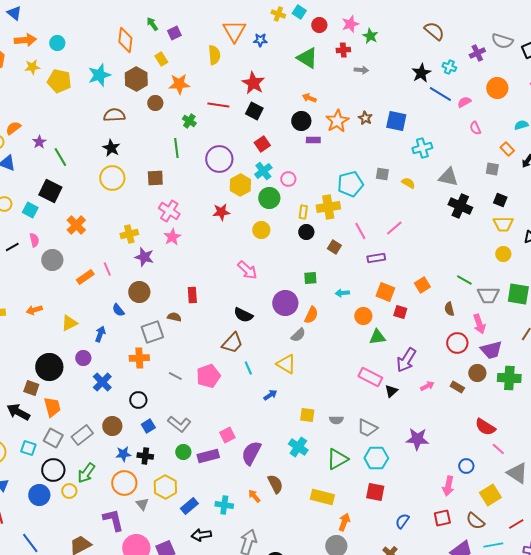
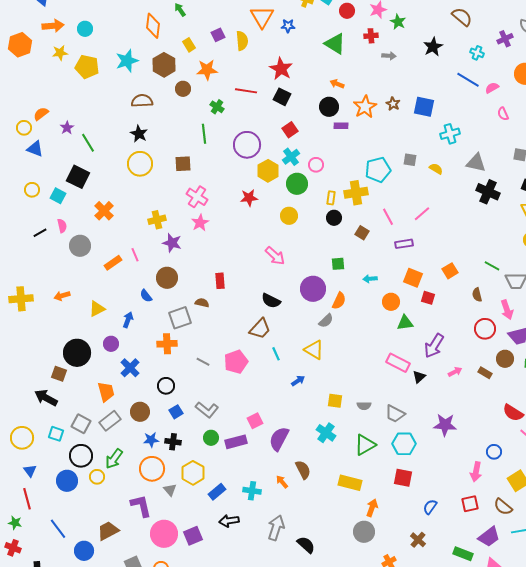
purple square: (174, 33) -> (218, 35), moved
black star: (421, 73) -> (433, 47), moved
orange trapezoid: (52, 407) -> (106, 392), moved

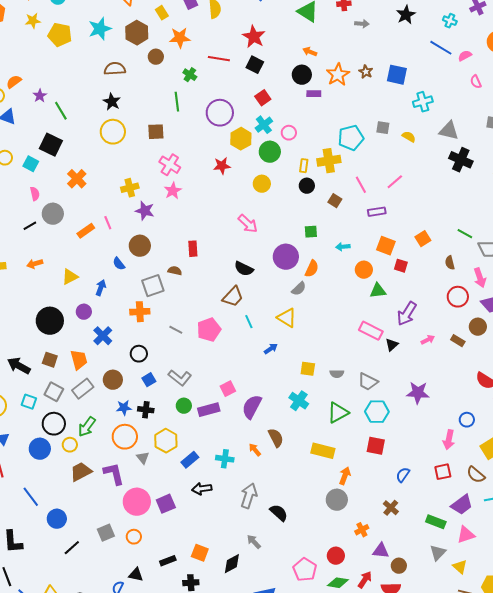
black line: (40, 233) -> (30, 226), moved
brown square: (59, 374) -> (50, 360), moved
brown trapezoid: (108, 531) -> (81, 472), moved

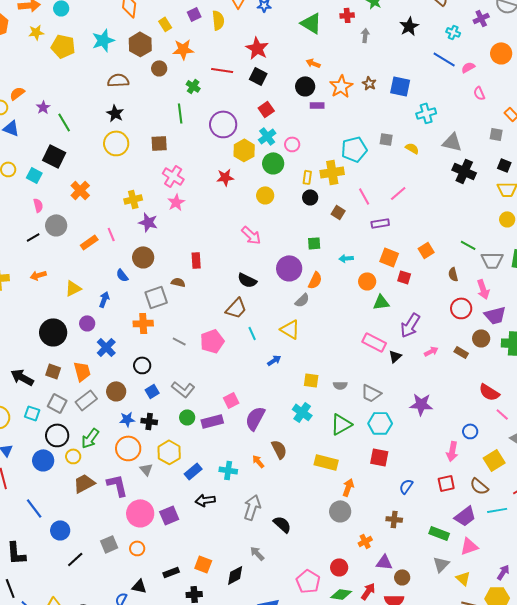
gray arrow: (362, 24) -> (365, 35), turned -88
brown cross: (391, 508) -> (394, 519), turned -35

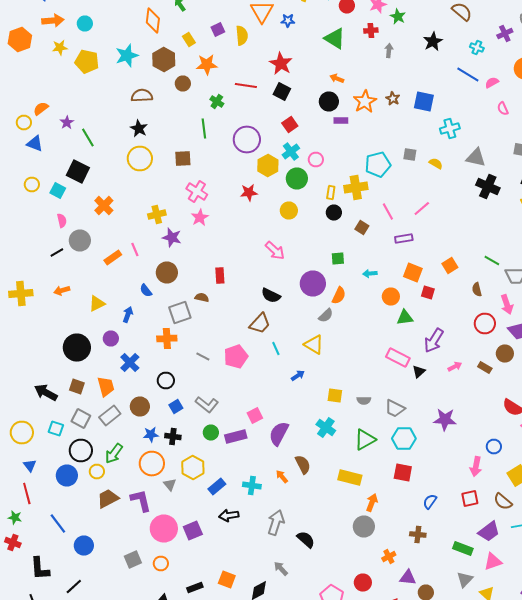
black line: (75, 559) -> (74, 586), moved

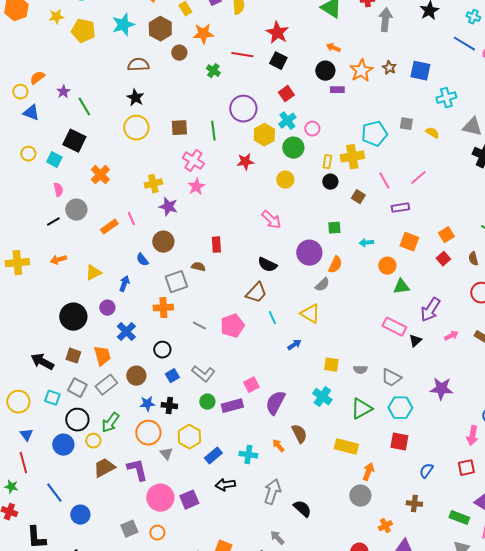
gray arrow: (389, 50) -> (385, 20), size x1.6
green line: (204, 128) -> (213, 131), moved
red square: (428, 292) -> (443, 259), moved, turned 32

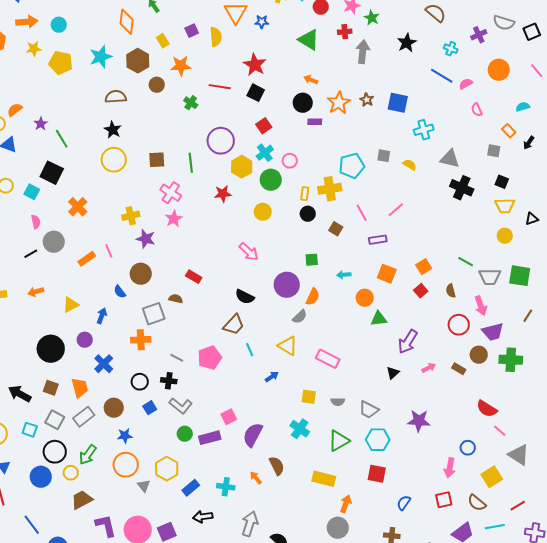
red rectangle: (216, 245) -> (194, 277), turned -56
pink rectangle: (394, 327) -> (328, 359), moved
black cross: (169, 406) -> (169, 381), moved
purple L-shape: (137, 470) -> (106, 526), moved

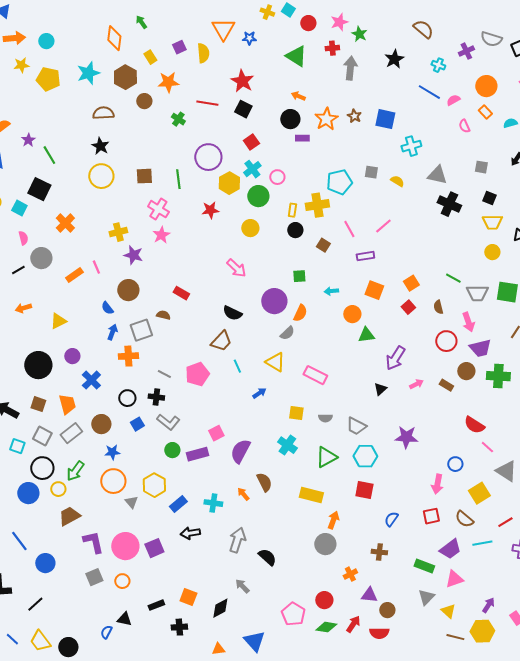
orange rectangle: (509, 131) -> (485, 112), moved
blue arrow: (102, 316) -> (112, 332), moved

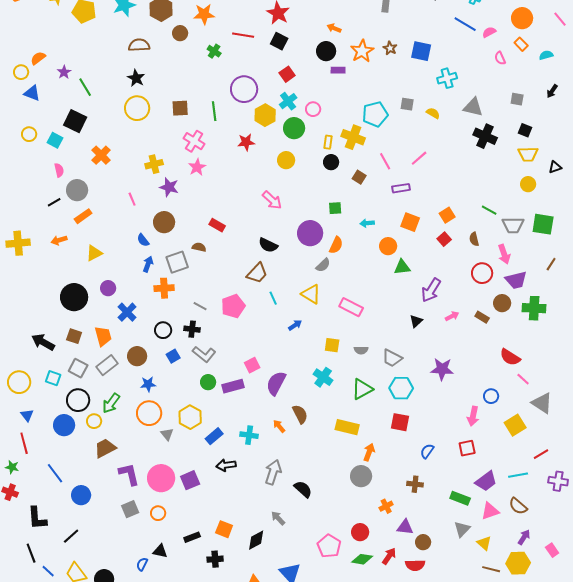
yellow cross: (317, 205) -> (353, 137), turned 30
orange rectangle: (74, 275) -> (83, 216), moved
brown semicircle: (464, 519) -> (518, 506), moved

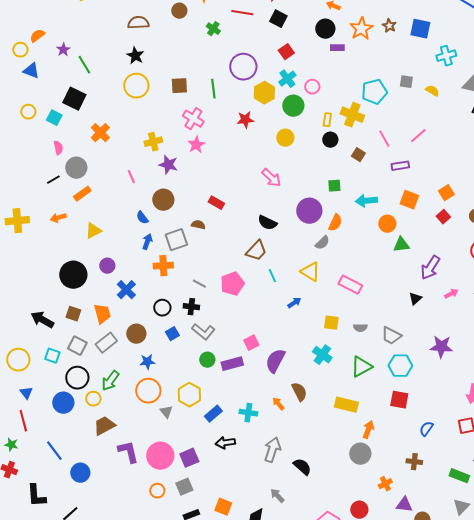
cyan arrow: (367, 223) -> (366, 201), size x1.5
gray square: (130, 509) -> (184, 487), moved

